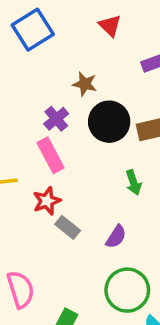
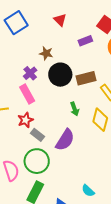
purple semicircle: (116, 237) -> (65, 140), size x1.6
green circle: (127, 290) -> (37, 161), moved

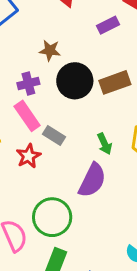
purple cross: (30, 73) -> (28, 83), turned 32
green arrow: (75, 109) -> (105, 144), moved
gray rectangle: (37, 135) -> (54, 135), moved

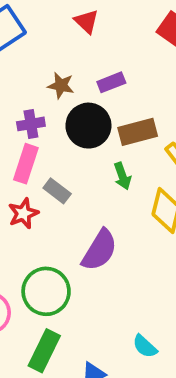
purple rectangle: (108, 25) -> (111, 82), moved
pink rectangle: (27, 116) -> (26, 164), turned 48
green arrow: (105, 144) -> (122, 176), moved

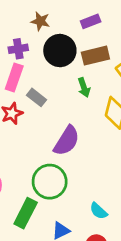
purple rectangle: (111, 82) -> (91, 21), moved
green circle: (46, 291) -> (50, 182), moved

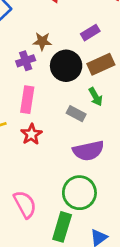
purple cross: (18, 49) -> (26, 61), moved
gray rectangle: (36, 97) -> (76, 114), moved
purple semicircle: (67, 141) -> (88, 151), turned 56

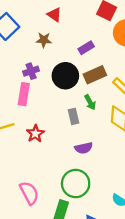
brown star: (42, 41) -> (44, 40), moved
pink rectangle: (27, 100) -> (24, 94), moved
gray rectangle: (76, 114) -> (73, 116), turned 49
purple semicircle: (88, 151) -> (84, 148), size x0.7

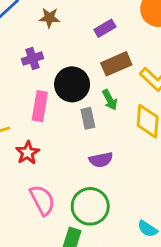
black circle: (65, 76) -> (72, 84), moved
pink rectangle: (24, 94) -> (40, 106), moved
red star: (35, 134) -> (28, 153), moved
pink semicircle: (29, 193) -> (42, 200), moved

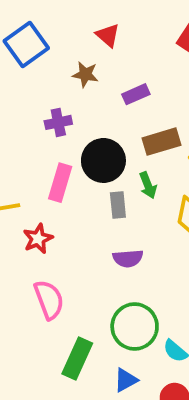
purple rectangle: (105, 28) -> (136, 94), moved
green circle: (90, 206) -> (135, 327), moved

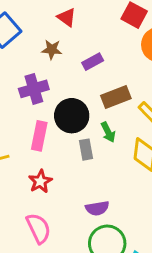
purple cross: (58, 122) -> (34, 89), size x1.4
red star: (38, 239) -> (40, 181), moved
purple semicircle: (128, 258) -> (97, 208), moved

